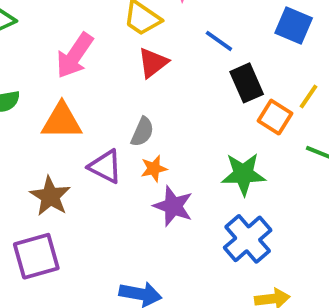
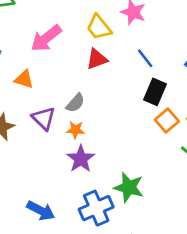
black rectangle: (247, 83) -> (155, 92), turned 30
orange triangle: (62, 121) -> (24, 79), size x0.7
green star: (243, 174) -> (129, 187), moved
blue cross: (248, 239) -> (96, 208), moved

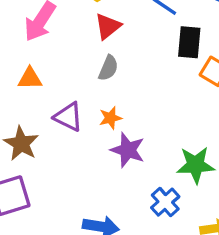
gray semicircle: (75, 103) -> (108, 68), moved
blue cross: (96, 208) -> (165, 202), size x0.7

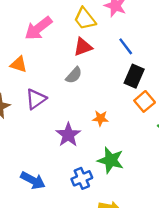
purple triangle: (68, 117) -> (36, 99), turned 40
orange star: (110, 118) -> (100, 118), moved

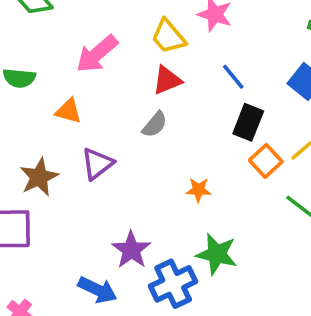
purple star: (68, 135) -> (131, 250), moved
blue cross: (82, 178) -> (173, 284), size x1.4

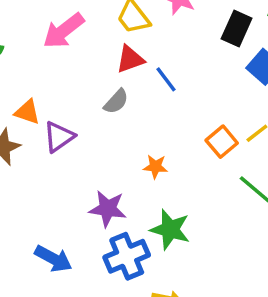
blue line: (233, 77) -> (166, 79), moved
orange triangle: (68, 111) -> (27, 112), moved
black rectangle: (248, 122) -> (237, 28), moved
purple star: (131, 250) -> (108, 209), moved, turned -30

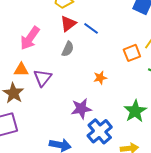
pink arrow: (64, 31) -> (30, 38), moved
orange square: (222, 142) -> (132, 53), turned 36
green star: (170, 229) -> (135, 111), moved, turned -30

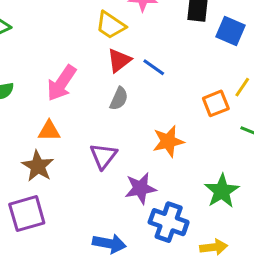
purple triangle: (43, 78) -> (103, 156), moved
orange star: (100, 78) -> (168, 141), size x1.5
blue cross: (100, 131) -> (169, 222), turned -30

